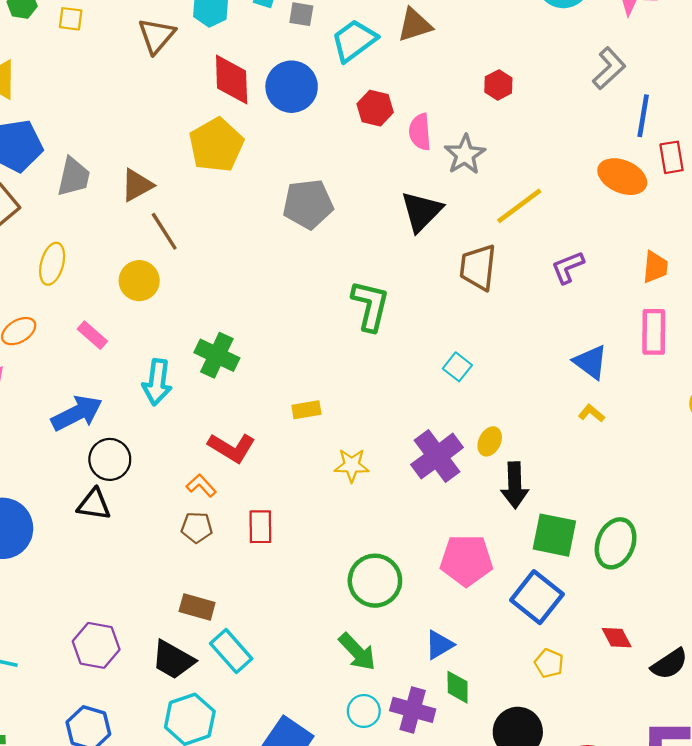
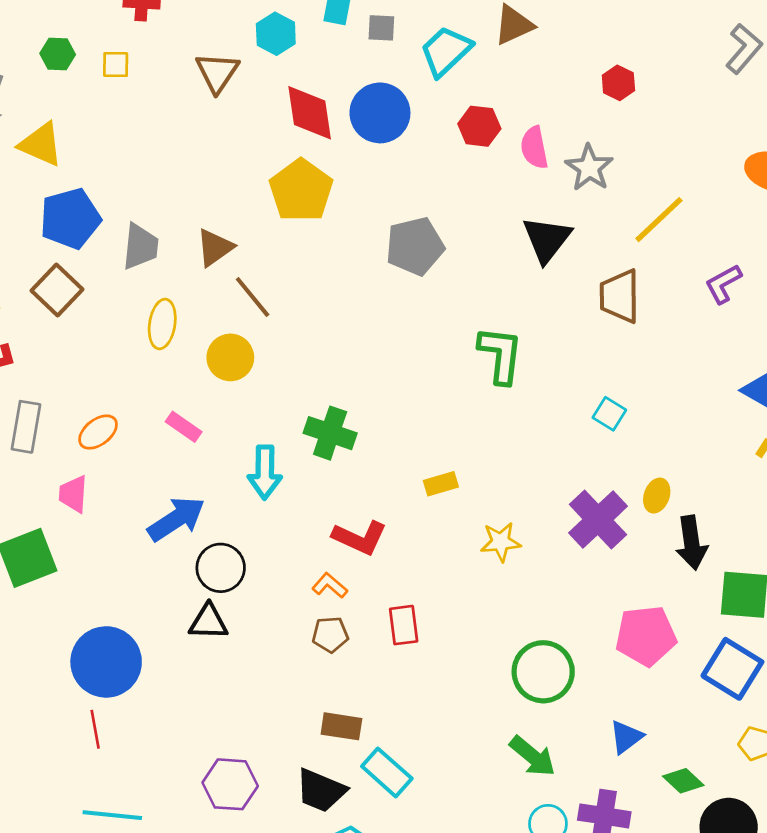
yellow ellipse: (52, 264) -> (162, 324), moved
green diamond: (458, 687) -> (683, 781), moved, turned -40

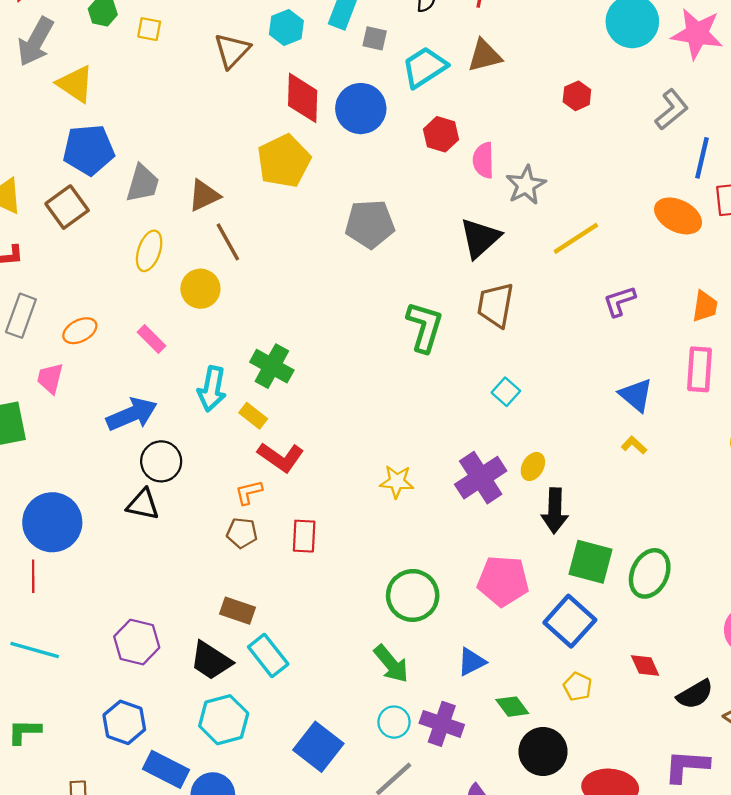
red hexagon: (618, 83) -> (577, 96), moved
brown trapezoid: (620, 296) -> (495, 305), moved
yellow rectangle: (441, 484) -> (253, 416), moved, turned 44
orange L-shape: (330, 586) -> (249, 492), turned -64

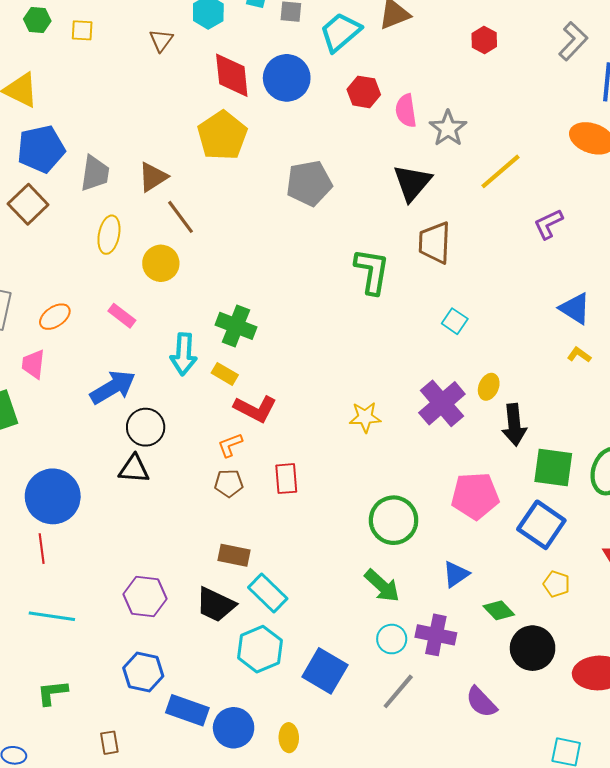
brown triangle: (232, 51) -> (161, 40), size x0.7
cyan hexagon: (224, 720) -> (260, 649), moved

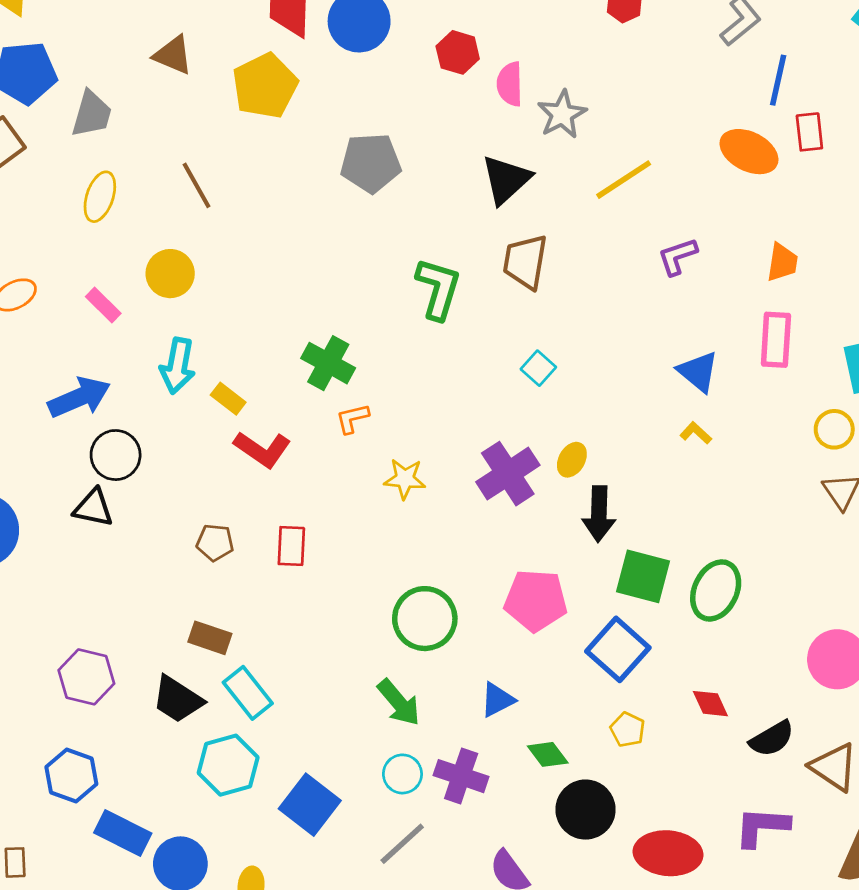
brown triangle: (153, 177) -> (173, 55), moved, turned 48
yellow circle: (161, 263) -> (170, 274), moved
green cross: (236, 326) -> (328, 363), moved
orange L-shape: (230, 445) -> (352, 418), moved

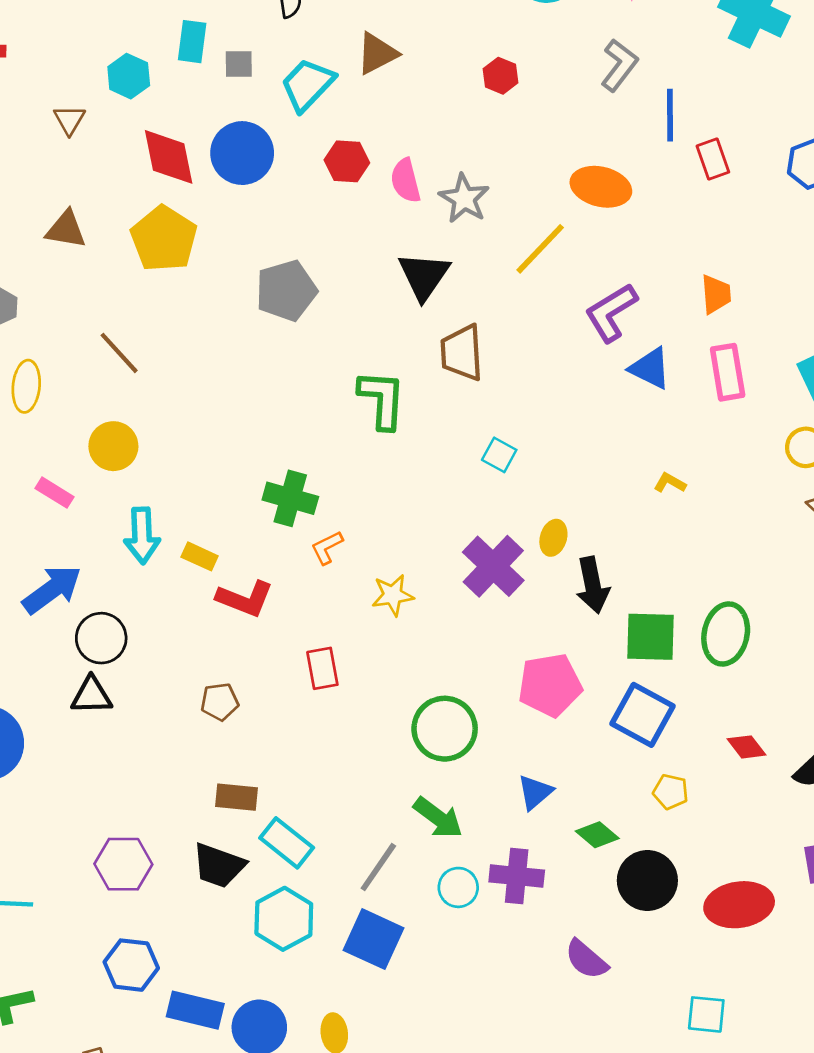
orange ellipse: (749, 152) -> (601, 187), moved
purple L-shape: (677, 256) -> (611, 313), size x1.4
blue triangle: (698, 372) -> (650, 368), moved
red rectangle: (291, 546) -> (322, 668), moved
gray line: (402, 844) -> (378, 867), moved

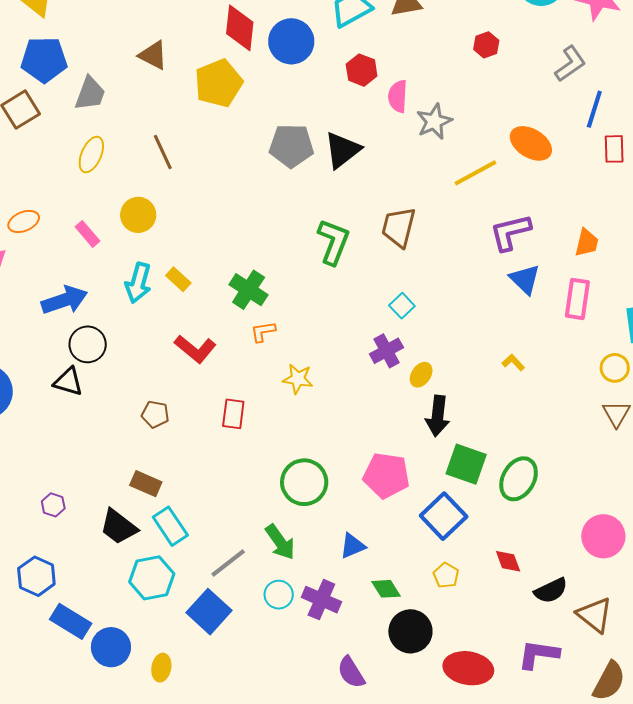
black triangle: (424, 276) -> (342, 150), moved
yellow rectangle: (200, 556) -> (178, 279), moved
purple cross: (493, 566) -> (386, 351), moved, size x0.7
purple hexagon: (123, 864) -> (53, 505), size x0.6

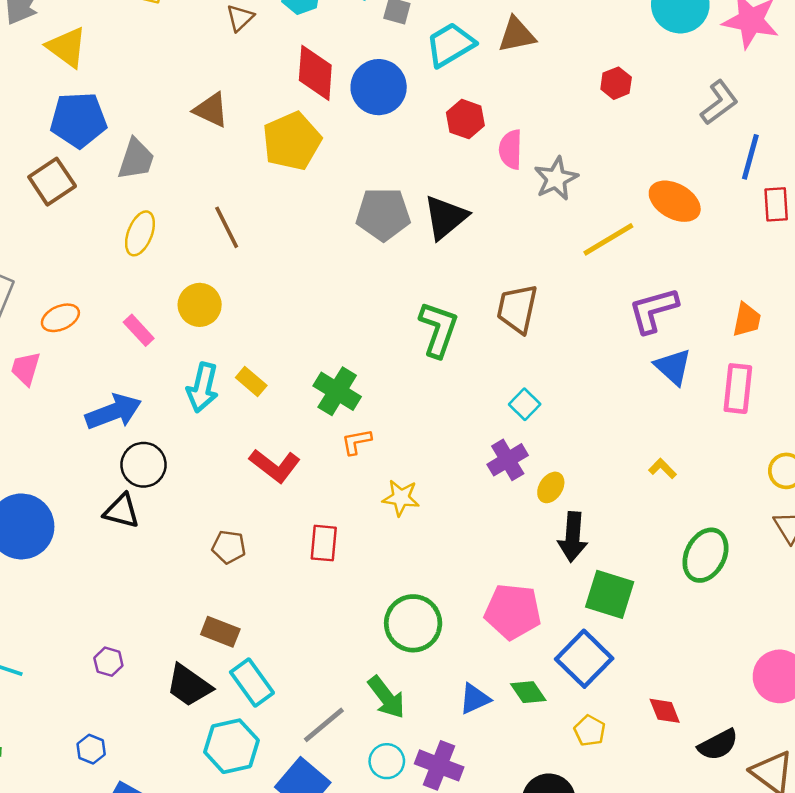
green ellipse: (519, 479) -> (705, 555), moved
blue hexagon: (36, 576) -> (91, 749), size x0.6
green diamond: (386, 589) -> (528, 692), moved

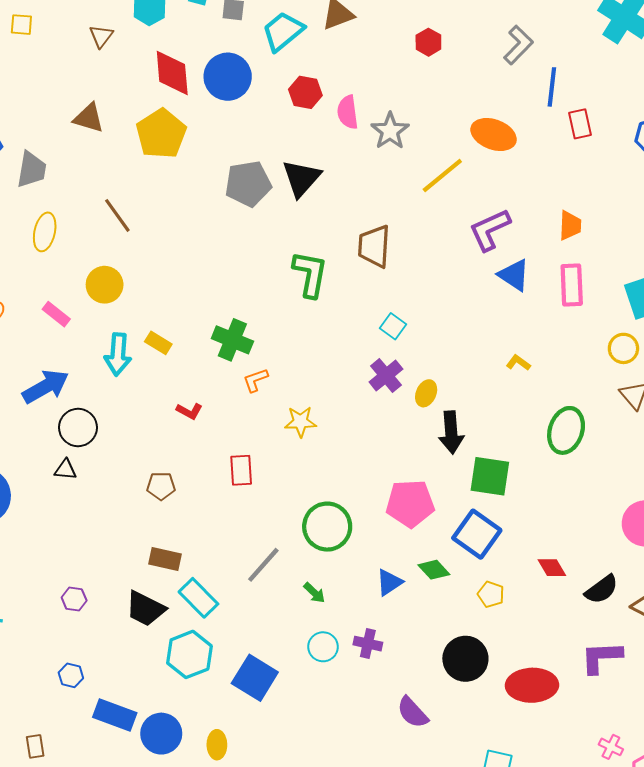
red L-shape: (275, 466) -> (189, 411), size x0.6
black triangle: (122, 511) -> (66, 470), size x0.7
green arrow: (386, 697) -> (314, 593), size x0.6
gray line: (324, 725) -> (263, 565), moved
purple cross: (439, 765) -> (368, 644), size x0.7

